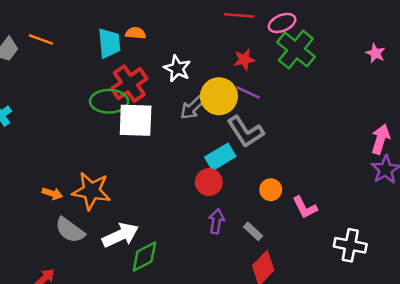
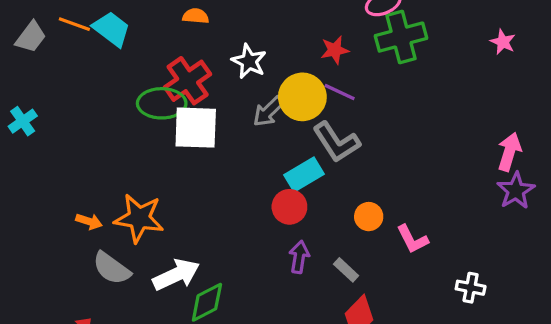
cyan trapezoid: (109, 43) -> (112, 29), moved, turned -48
green cross: (296, 50) -> (401, 37), turned 36
white cross: (350, 245) -> (471, 288), size x0.7

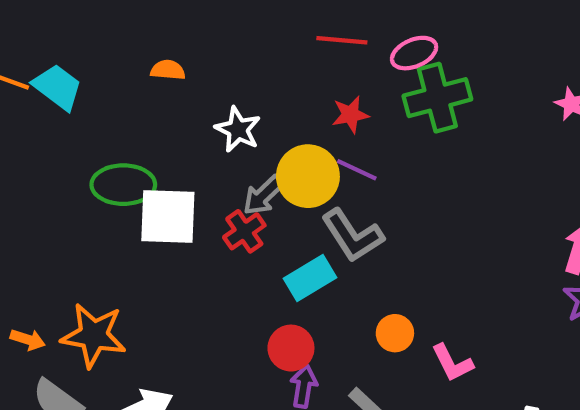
red cross: (188, 81) -> (244, 231), moved, size x0.7
red circle: (289, 207) -> (291, 348), moved

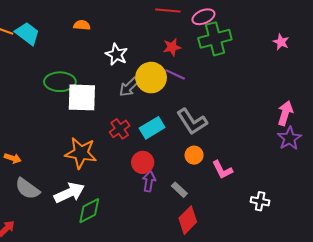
red cross: (244, 231) -> (120, 129), moved
gray L-shape: (352, 236) -> (192, 122), moved
orange star: (94, 335) -> (81, 153), moved

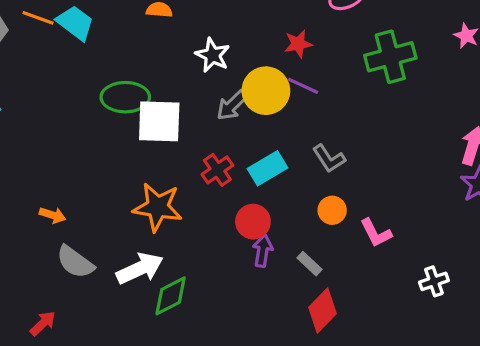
green cross: (215, 39) -> (390, 57), moved
gray L-shape: (192, 122) -> (329, 159), size x0.7
white cross: (260, 201) -> (434, 281), turned -30

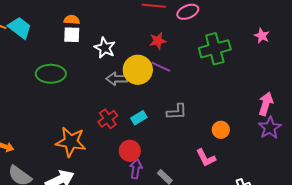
gray arrow: (232, 105) -> (117, 79), turned 45
white square: (159, 121) -> (72, 35), moved, size x0.6
gray L-shape: (329, 159) -> (177, 112), turned -60
cyan rectangle: (268, 168) -> (139, 118), size x0.7
orange circle: (332, 210) -> (221, 130), moved

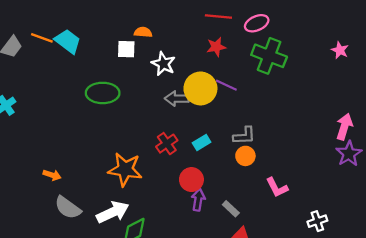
orange semicircle: (72, 20) -> (143, 32), moved
red star: (158, 41) -> (216, 47), moved
green cross: (215, 49) -> (269, 56), moved, turned 36
orange circle: (221, 130) -> (245, 156), moved

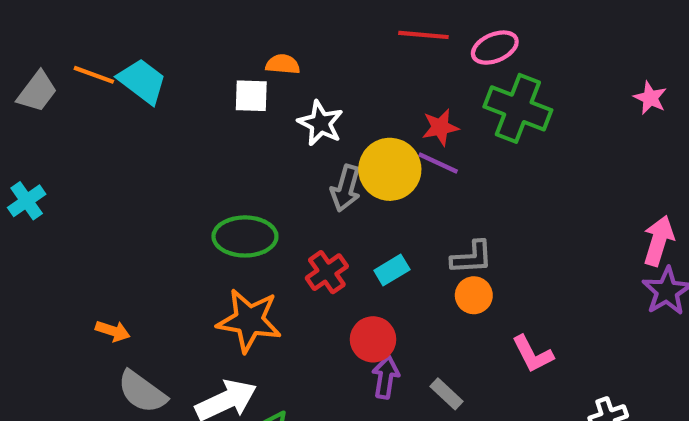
red star: (216, 47) -> (440, 127), moved
green ellipse: (103, 93) -> (245, 236), moved
gray arrow: (177, 99) -> (346, 188), turned -75

